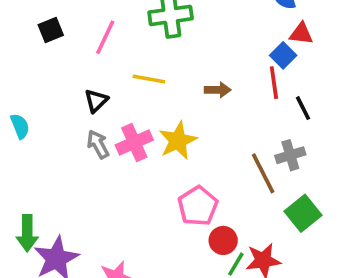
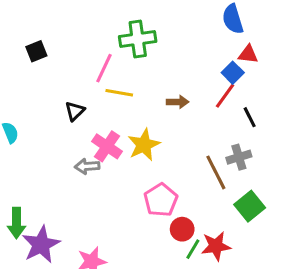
pink line: (105, 37) -> (104, 68), moved
red line: (274, 83) -> (225, 96), turned 44
pink cross: (134, 142) -> (107, 146), turned -32
gray arrow: (98, 144) -> (87, 166), moved, turned -65

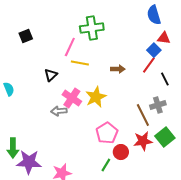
purple star: (41, 245) -> (29, 162), turned 30
red star: (216, 246) -> (143, 141), moved
green line: (193, 249) -> (106, 165), moved

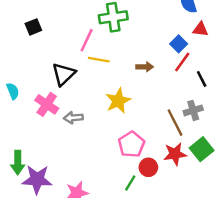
blue square: (154, 50) -> (179, 44), moved
black triangle: (51, 75) -> (64, 74), size x1.5
pink cross: (72, 98) -> (47, 104), moved

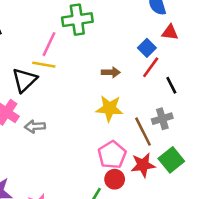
yellow line: (99, 60) -> (44, 65), moved
yellow star: (118, 101) -> (109, 108), moved, turned 30
pink pentagon: (131, 144) -> (112, 155), moved

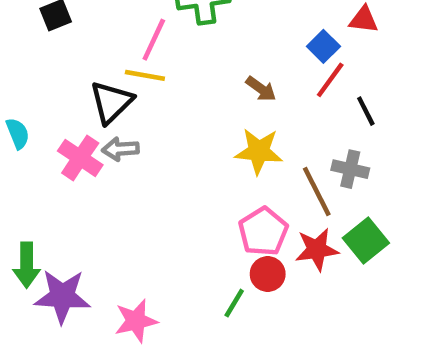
brown arrow: (111, 72) -> (261, 89), turned 36
gray cross: (162, 119) -> (350, 169), turned 30
gray arrow: (35, 126) -> (120, 149), moved

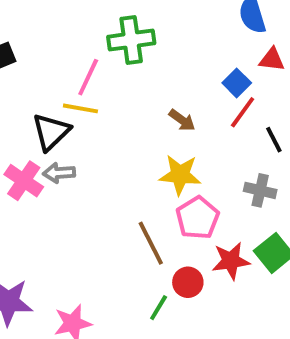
brown line: (317, 191) -> (151, 243), moved
pink pentagon: (263, 232) -> (198, 218), moved

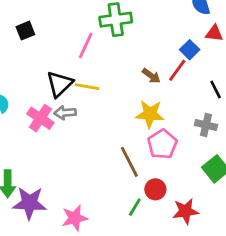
yellow line: (80, 108) -> (87, 87), moved
red line: (243, 112) -> (177, 70), moved
red star: (231, 261) -> (185, 211), moved

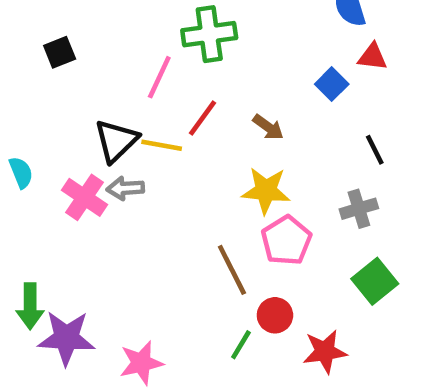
red line: (177, 70) -> (202, 118), moved
gray cross: (206, 125) -> (359, 209), turned -30

